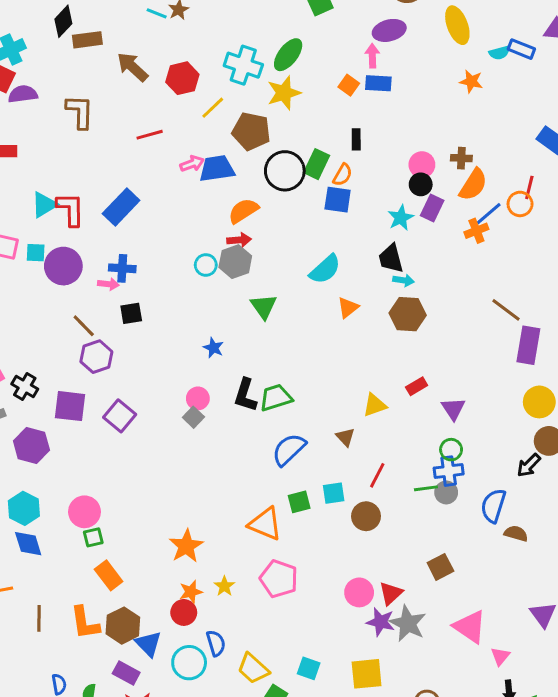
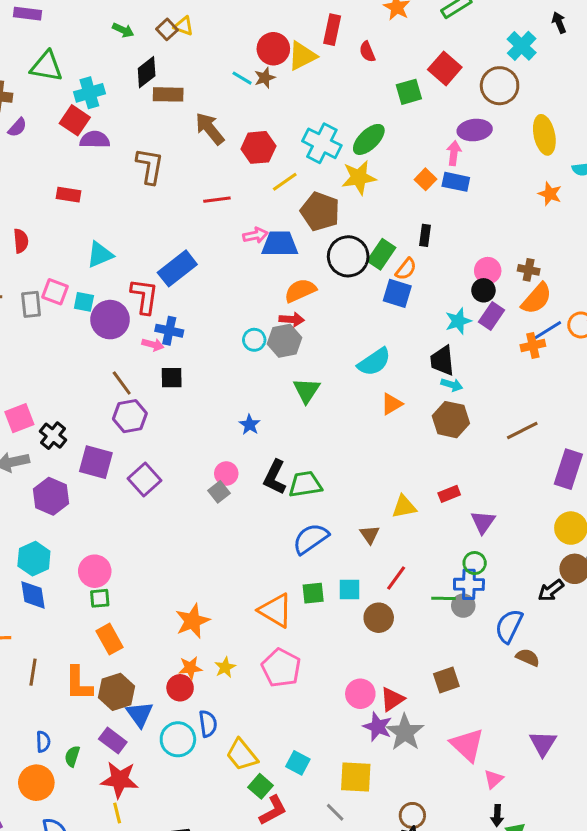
red L-shape: (70, 209) -> (144, 296), moved
brown line: (506, 310) -> (522, 430), moved, turned -72

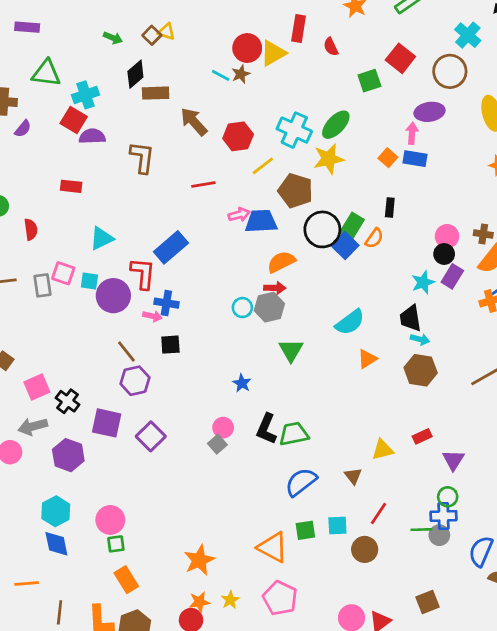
blue square: (397, 293) -> (345, 246), moved, turned 30

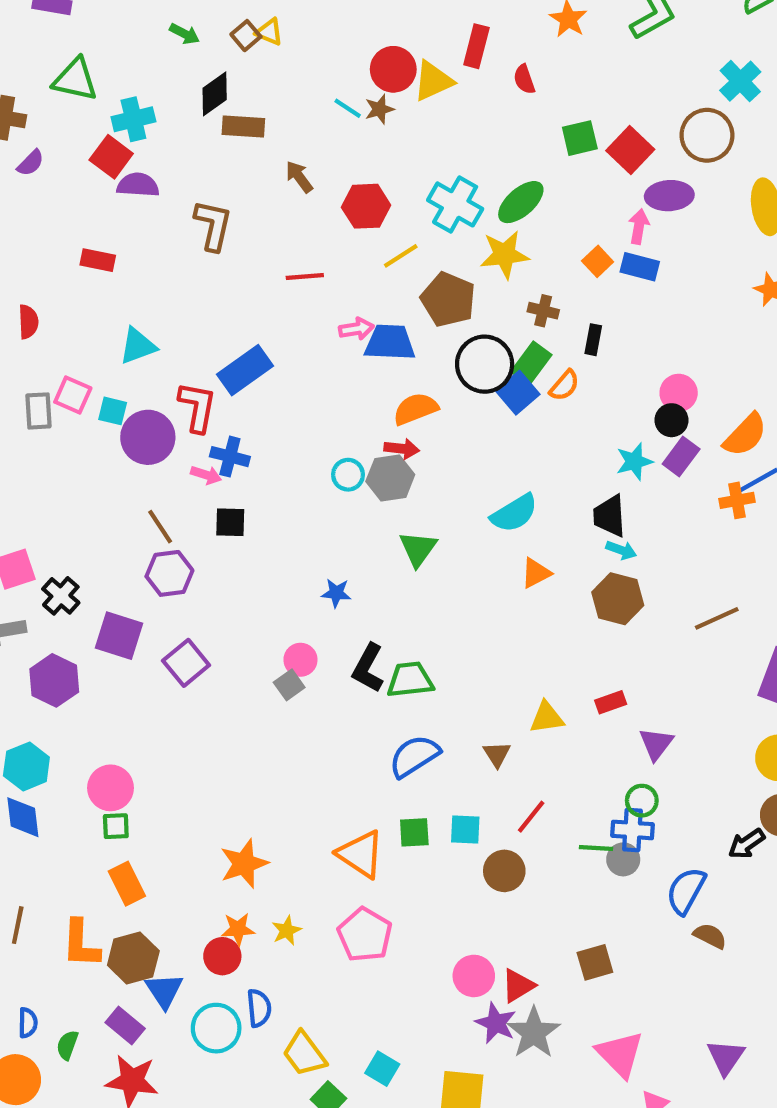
red square: (400, 58) -> (630, 150), moved
brown arrow: (194, 122) -> (299, 177), size x0.7
brown cross: (483, 234) -> (543, 311), moved
blue star: (242, 383) -> (336, 593), turned -30

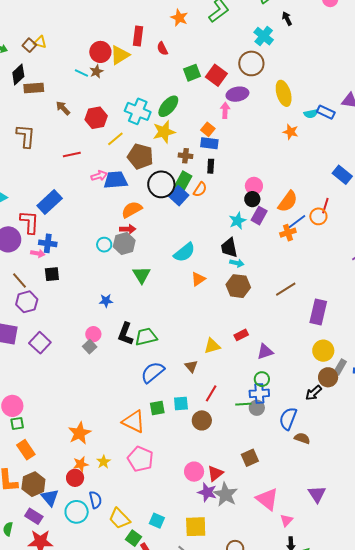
blue rectangle: (640, 267) -> (209, 143), moved
purple triangle: (656, 744) -> (265, 352), turned 42

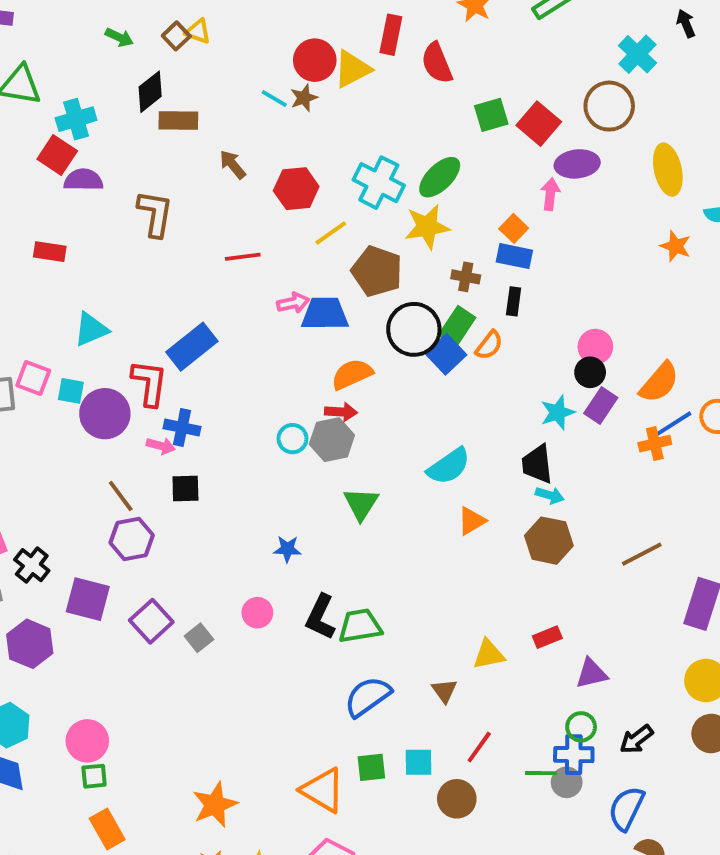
red semicircle: (162, 49) -> (437, 63), size x1.5
gray square: (90, 347) -> (199, 638), moved
black arrow: (314, 393) -> (636, 739), moved

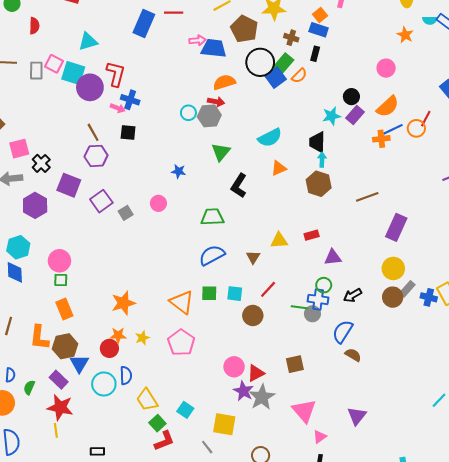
blue rectangle: (192, 347) -> (144, 24), moved, turned -35
pink circle: (595, 347) -> (386, 68), moved
cyan square: (71, 391) -> (73, 73), size x1.6
cyan arrow: (550, 495) -> (322, 160), turned -112
black L-shape: (320, 617) -> (239, 186), moved

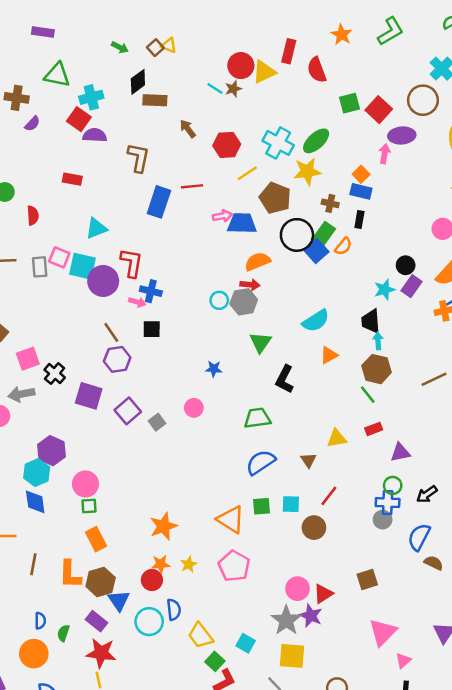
purple hexagon: (35, 205) -> (51, 451), moved
green line: (299, 307) -> (368, 395), moved, turned 49
gray star: (262, 397) -> (286, 620), moved
pink triangle: (304, 411) -> (383, 632), turned 30

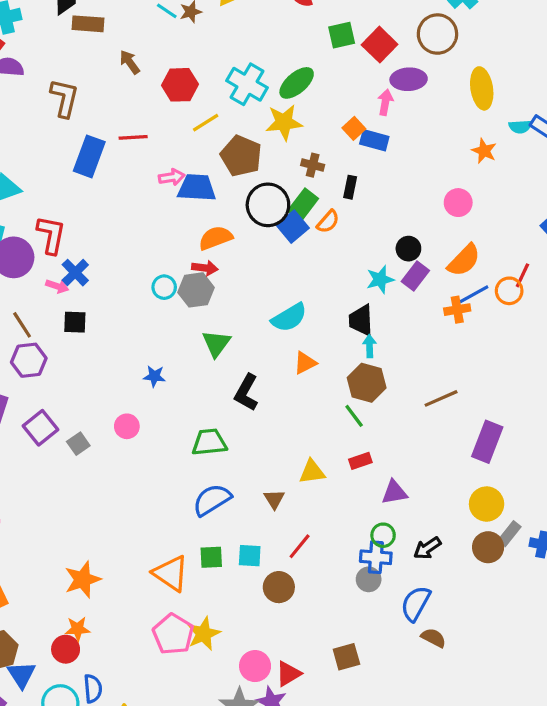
blue rectangle: (361, 191) -> (374, 140), moved
blue cross: (151, 291) -> (75, 273), turned 30
yellow star: (189, 564) -> (204, 634), moved, size x1.5

